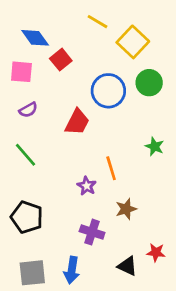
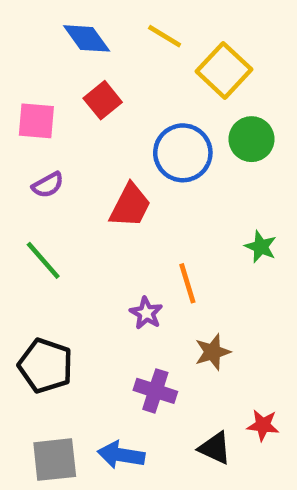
blue diamond: (35, 38) -> (87, 38), moved
blue arrow: (72, 270) -> (121, 455), turned 90

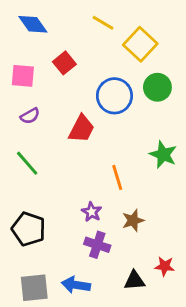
blue diamond: (87, 38) -> (33, 24), moved
green star: (261, 247) -> (163, 155), size x1.4
purple star: (146, 313) -> (92, 212), moved
black triangle: (215, 448) -> (135, 281), turned -30

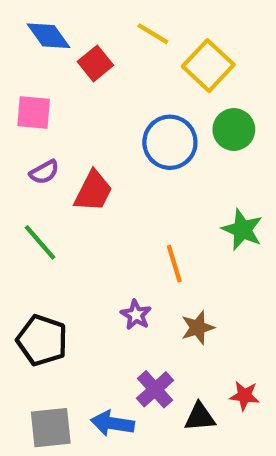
red square: (64, 63) -> (95, 63), moved
red trapezoid: (82, 129) -> (93, 191), moved
purple cross: (97, 245) -> (155, 389), moved, turned 30

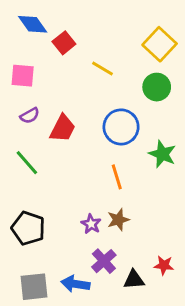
yellow line: (153, 34) -> (102, 68), moved
yellow square: (208, 66) -> (160, 44), moved
blue circle: (170, 142) -> (121, 127), moved
purple star: (136, 315) -> (91, 224), moved
brown star: (198, 328) -> (118, 220), moved

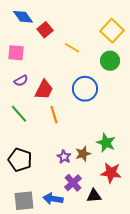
green star: (162, 154) -> (106, 143), moved
orange line: (117, 177) -> (54, 115), moved
red star: (164, 265) -> (111, 173), moved, size x1.5

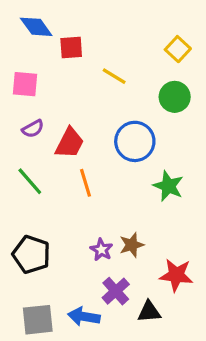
red square: (45, 30) -> (71, 48), turned 35
yellow square: (112, 31) -> (178, 49), size x0.7
green star: (106, 143) -> (168, 186), moved

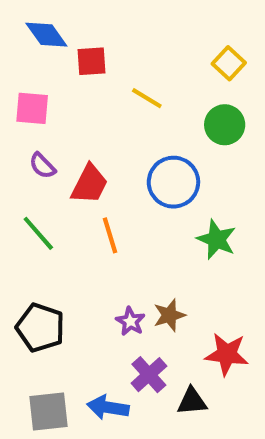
purple semicircle: (33, 129) -> (42, 166), turned 75

